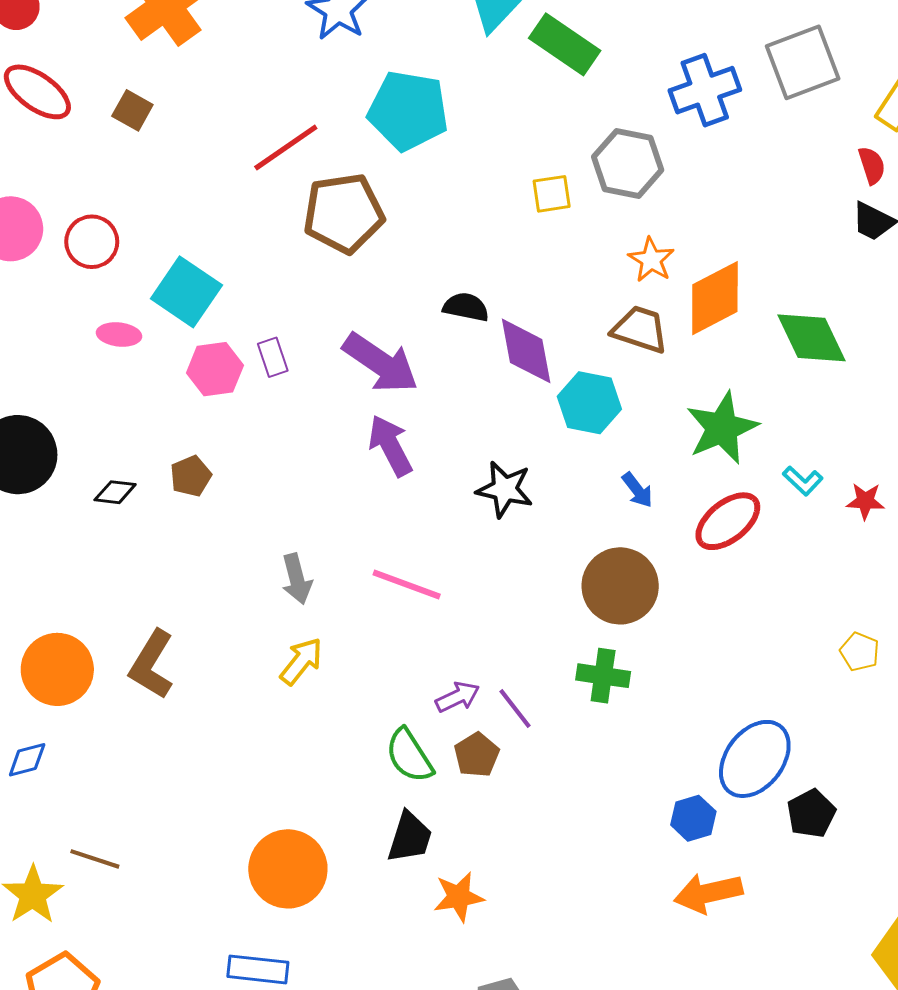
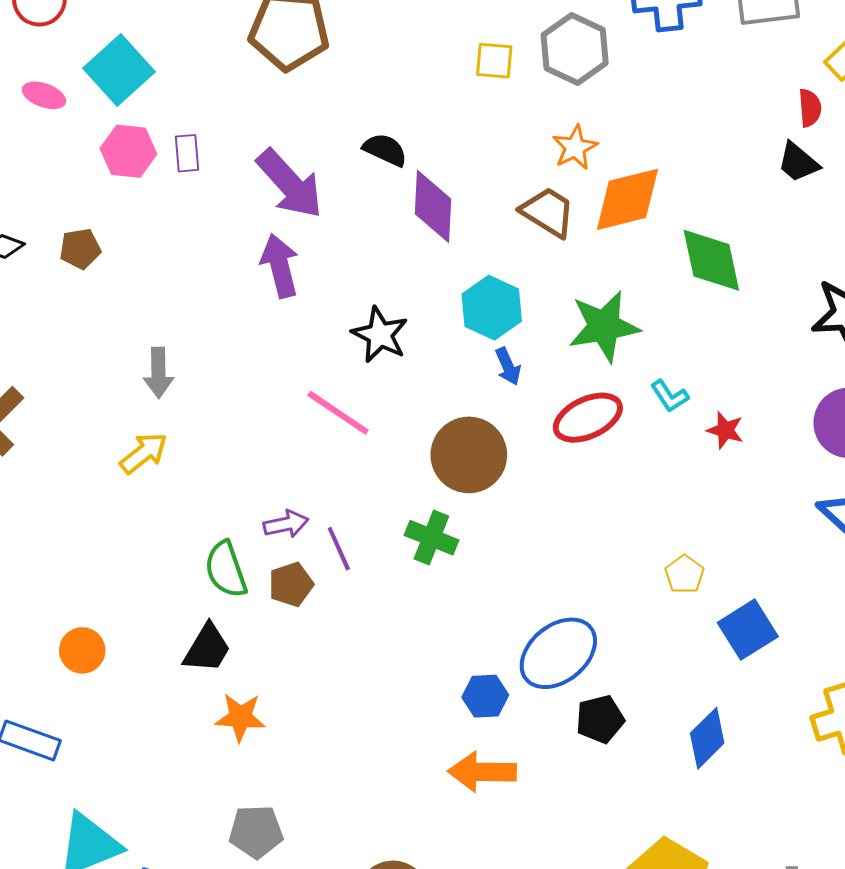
cyan hexagon: (589, 403) -> (492, 308), moved
pink line: (407, 584) -> (338, 413), moved
orange circle: (288, 869) -> (82, 650), size x0.6

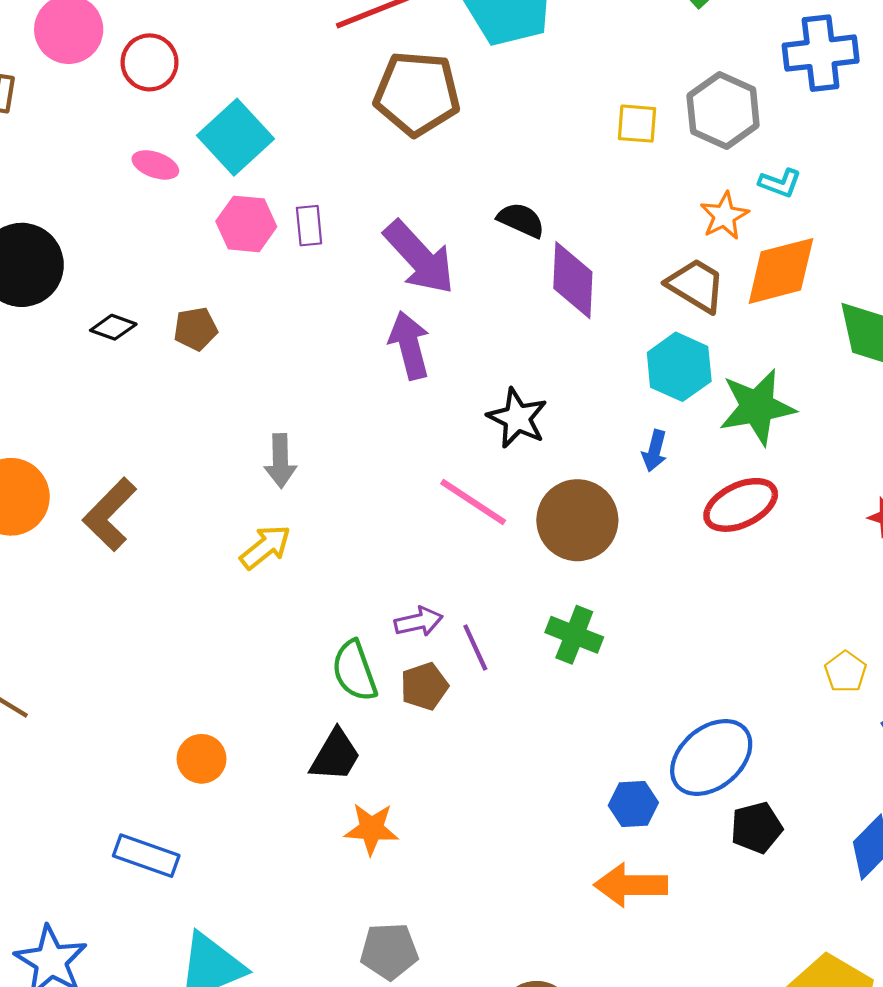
cyan hexagon: (492, 308) -> (679, 367), moved
blue arrow: (508, 366) -> (655, 451), turned 39
cyan L-shape: (670, 396) -> (780, 183), moved, turned -36
brown circle: (469, 455) -> (577, 520), moved

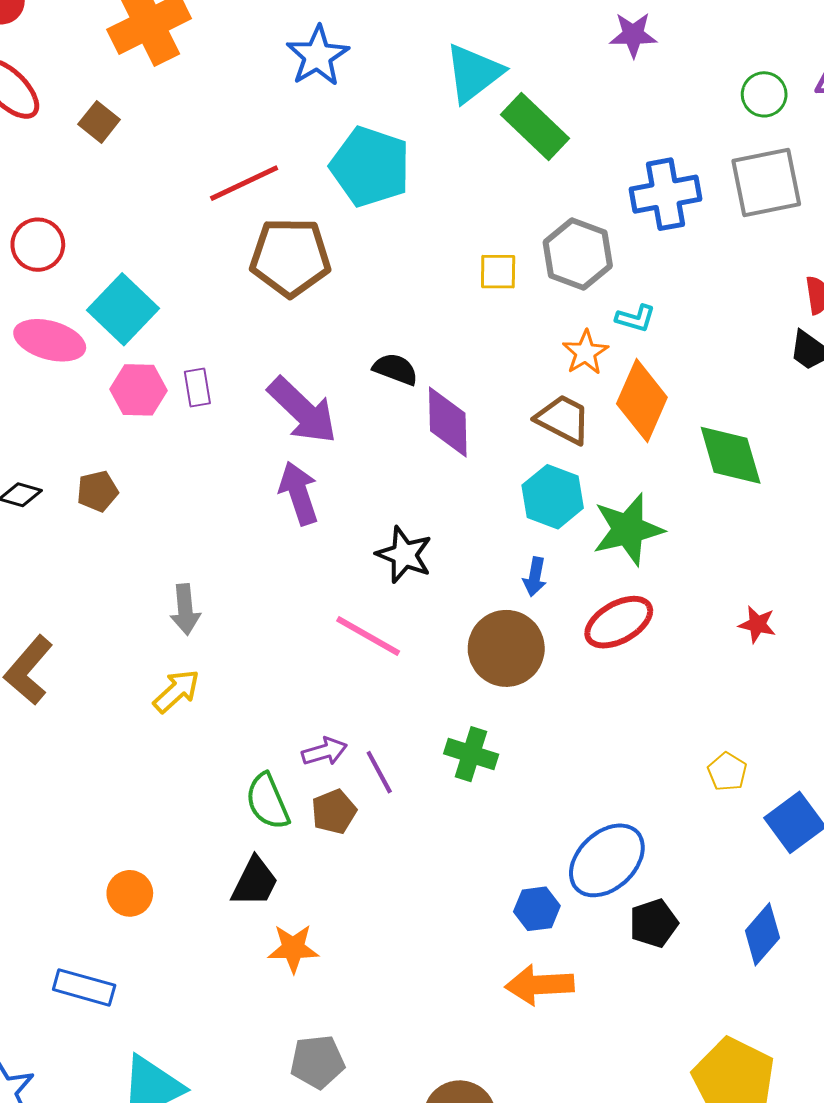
pink ellipse: (155, 165) -> (50, 340), size x1.6
orange diamond: (781, 271) -> (642, 401), turned -48
brown circle: (577, 520) -> (506, 648), moved

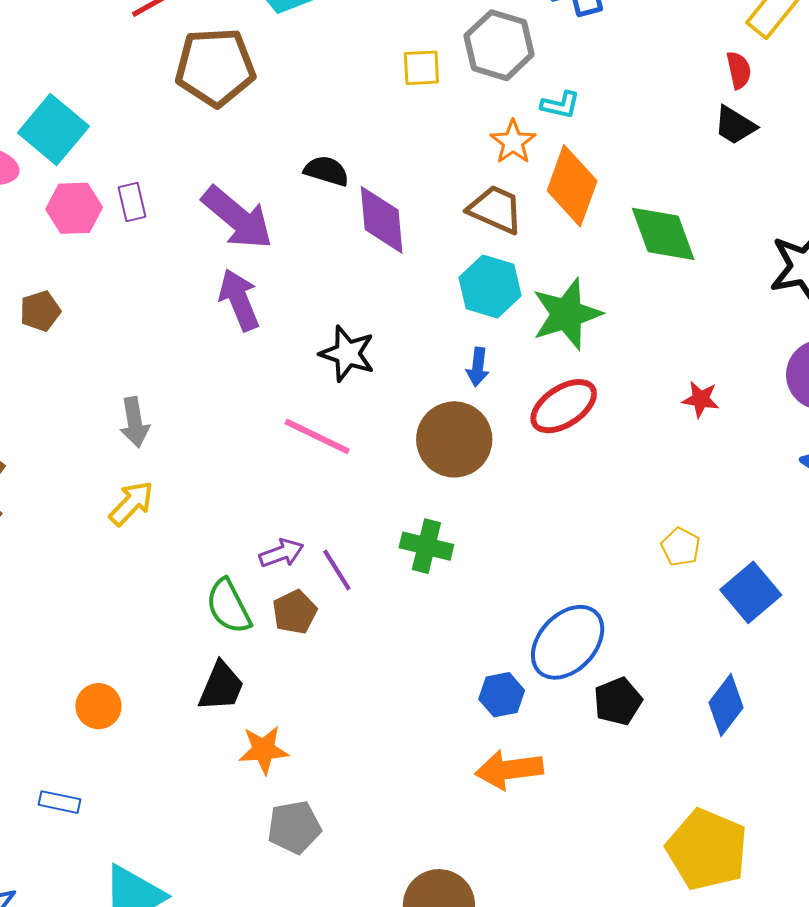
blue rectangle: (84, 987) -> (59, 802), size x0.7
gray pentagon: (317, 1062) -> (294, 827), moved

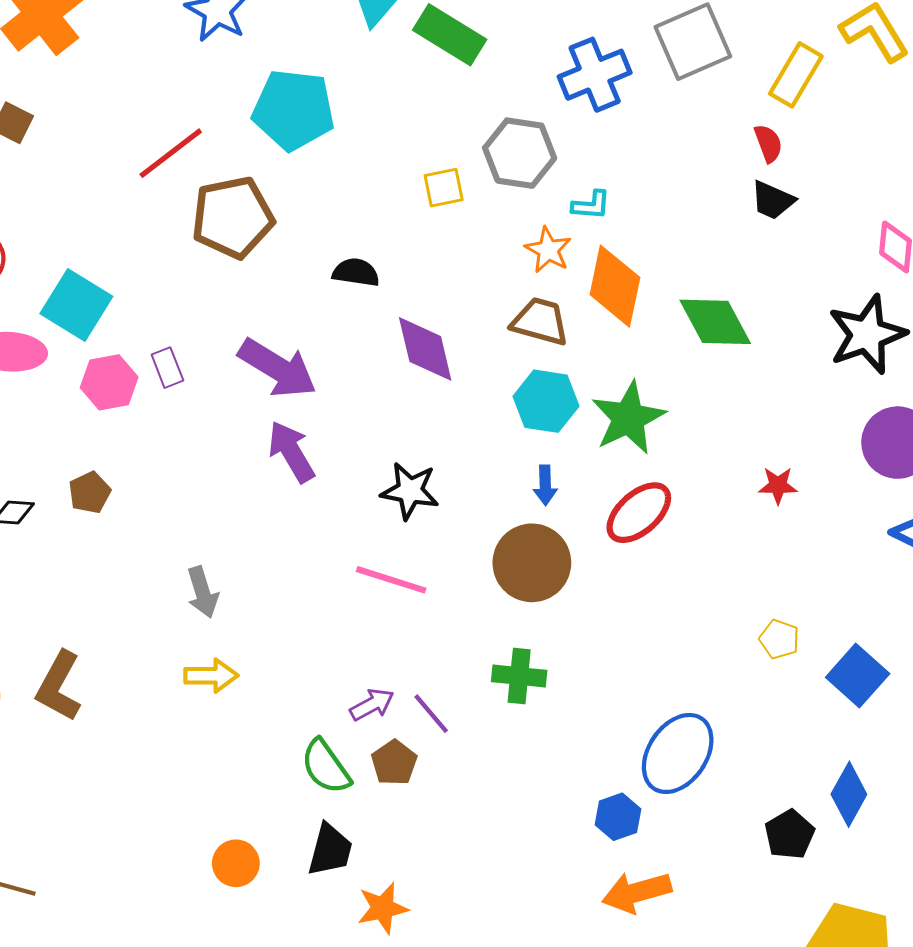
black semicircle: (326, 171) -> (356, 272), moved
yellow arrow: (131, 503) -> (211, 676), turned 54
black pentagon: (618, 701) -> (790, 834), moved
orange circle: (98, 706) -> (236, 863), moved

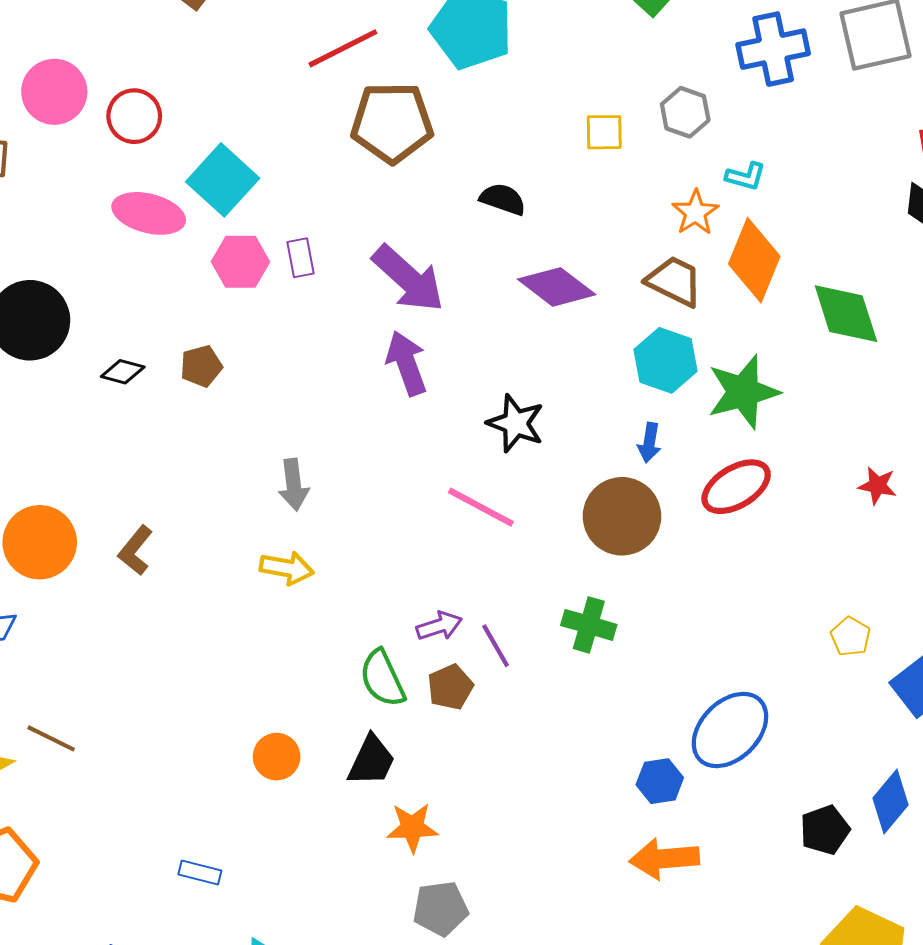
gray hexagon: (520, 153) -> (685, 112), size x0.7
purple diamond: (425, 349) -> (557, 287), turned -50
brown L-shape: (59, 686) -> (135, 550), size x0.7

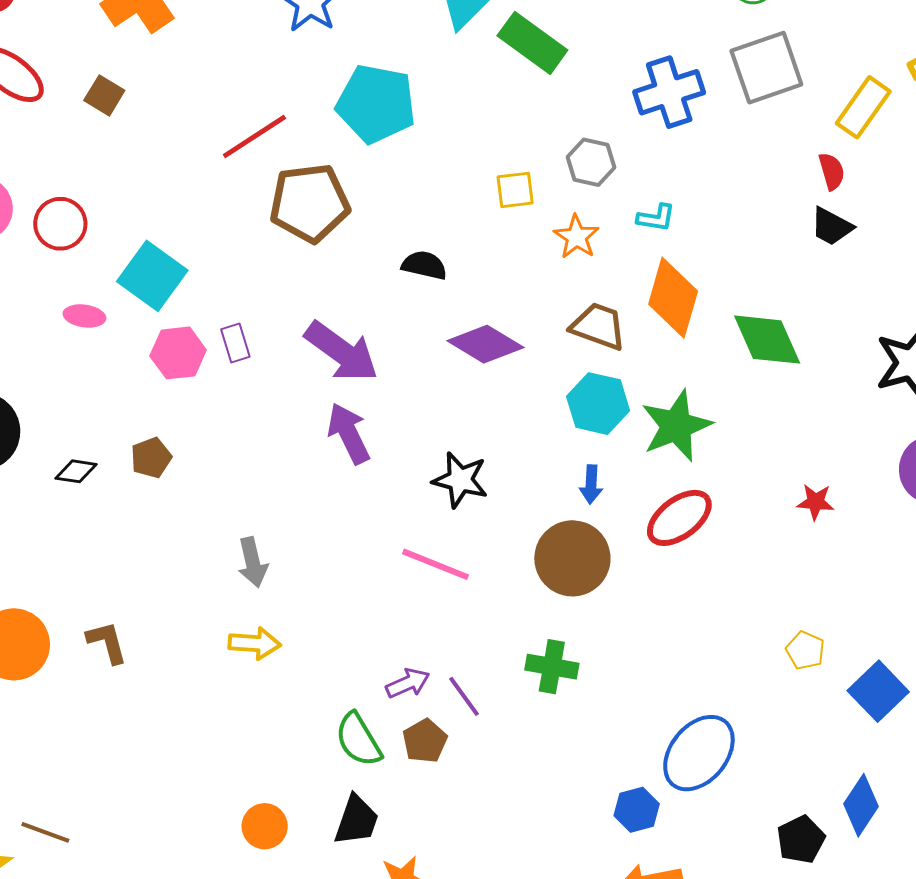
orange star: (695, 212) -> (576, 237), moved
pink ellipse: (149, 213) -> (84, 316), size x0.6
brown L-shape: (135, 550) -> (107, 642), turned 132

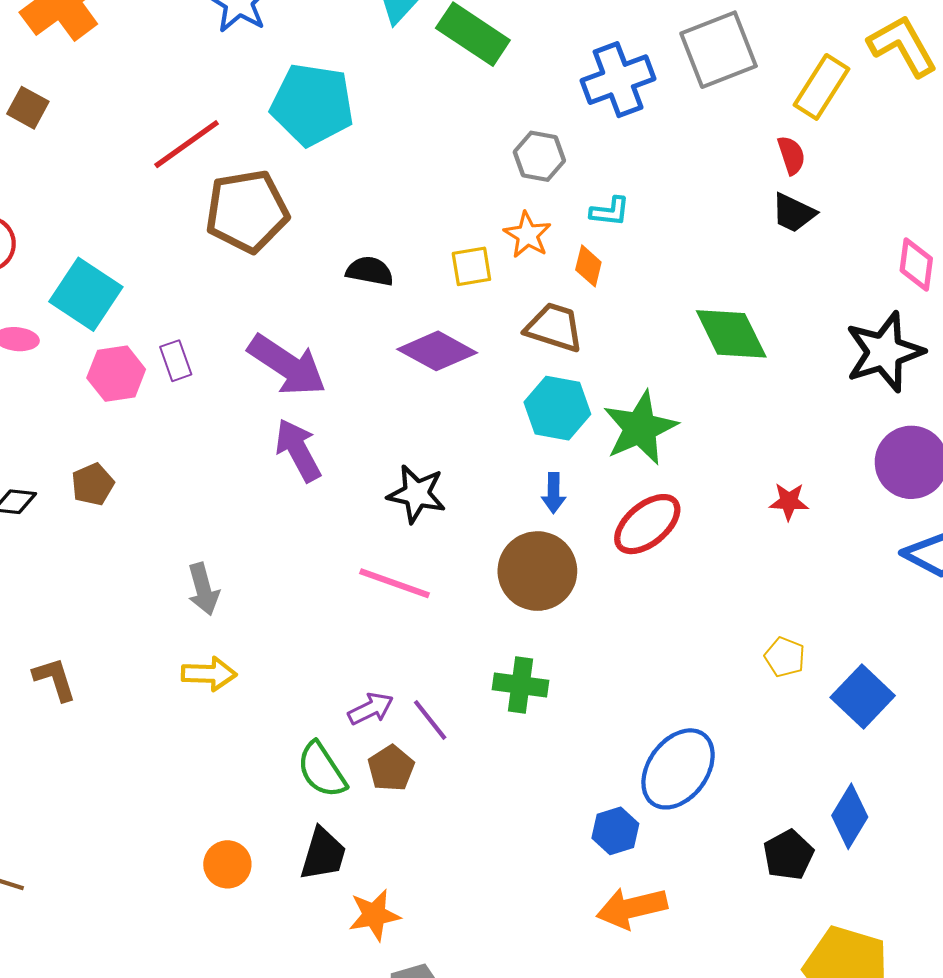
yellow square: (515, 190) -> (471, 266), moved
orange diamond: (673, 298) -> (588, 266), moved, size x0.5

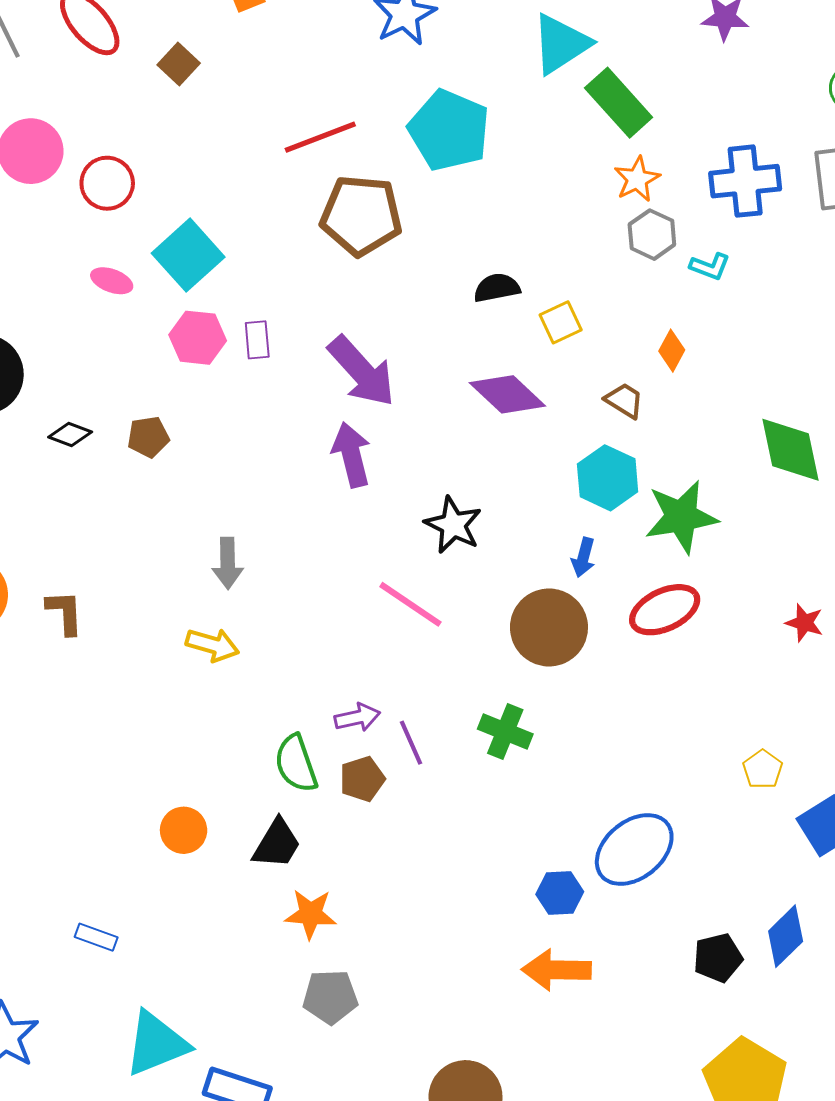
cyan L-shape: (610, 211) -> (710, 266), moved
orange star: (527, 235) -> (637, 179), moved
yellow square: (471, 266) -> (561, 322), turned -30
black semicircle: (370, 271) -> (497, 288), moved, turned -36
brown trapezoid: (554, 327) -> (624, 400), size x0.7

